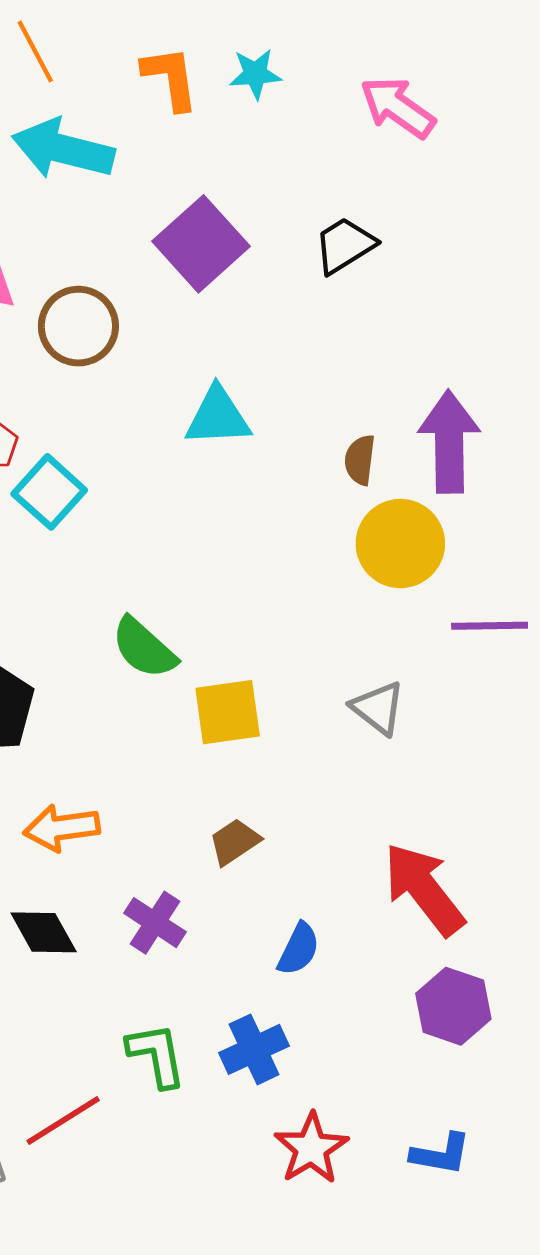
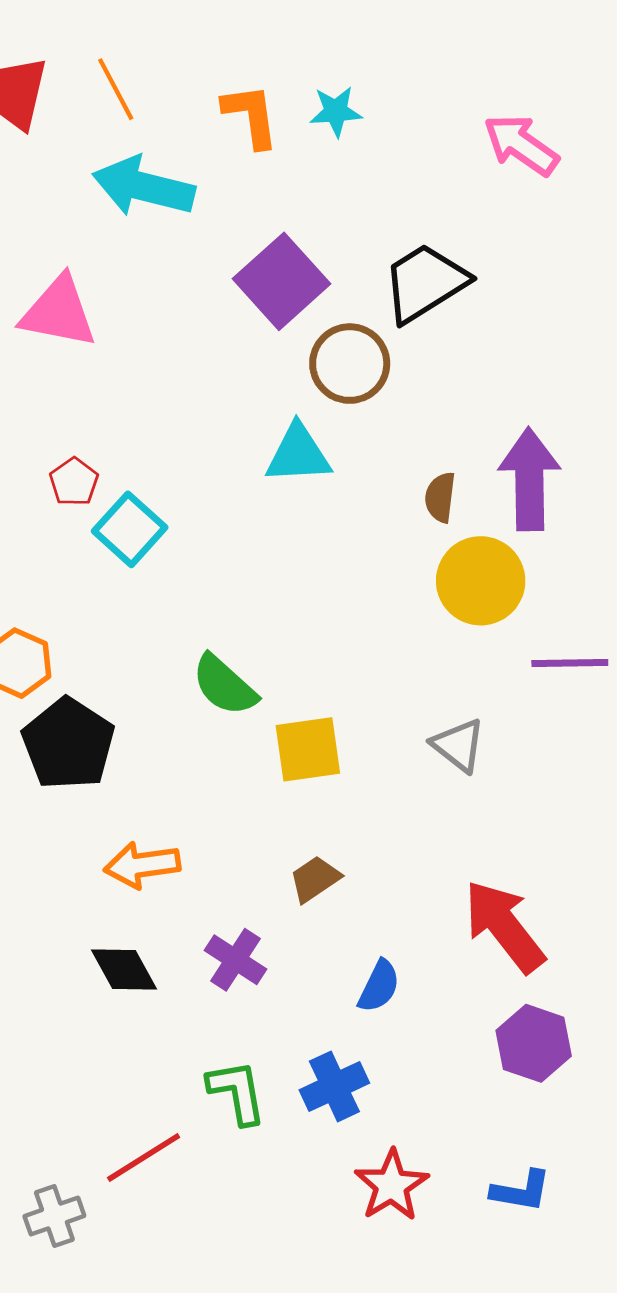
pink arrow: (398, 107) -> (521, 145), moved
black trapezoid: (345, 245) -> (425, 283), size x1.4
brown circle: (78, 326) -> (350, 364), moved

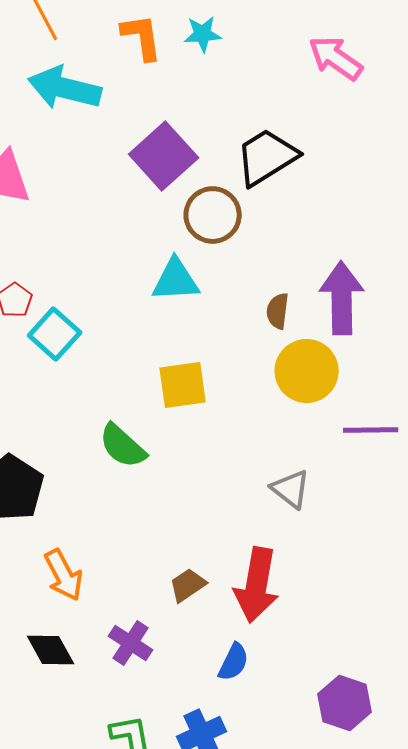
yellow square: (308, 749) -> (183, 385), moved
orange arrow: (142, 865) -> (64, 575), turned -110
red arrow: (504, 926) -> (257, 585), moved, turned -132

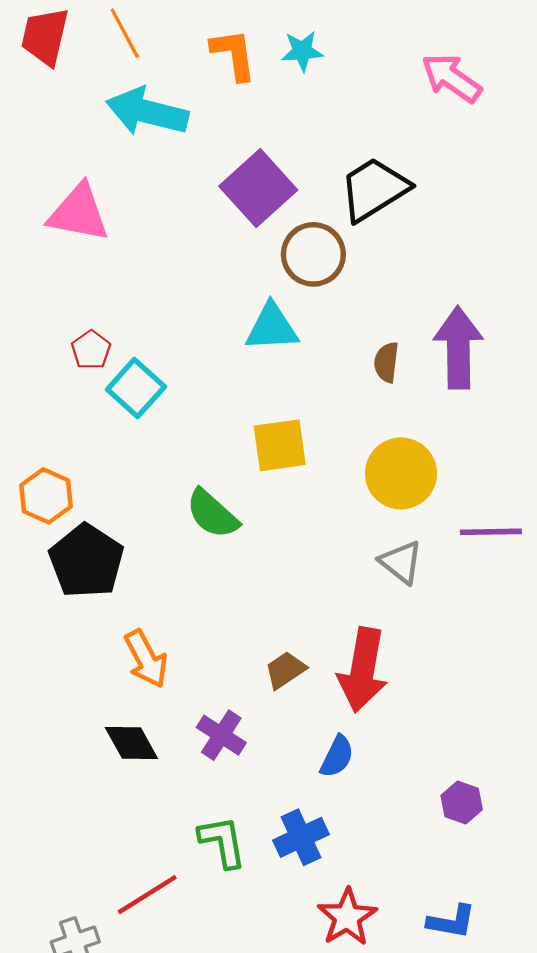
yellow circle: (307, 371) -> (401, 473), moved
purple line: (371, 430) -> (491, 532), moved
purple hexagon: (345, 703) -> (462, 803), size x0.7

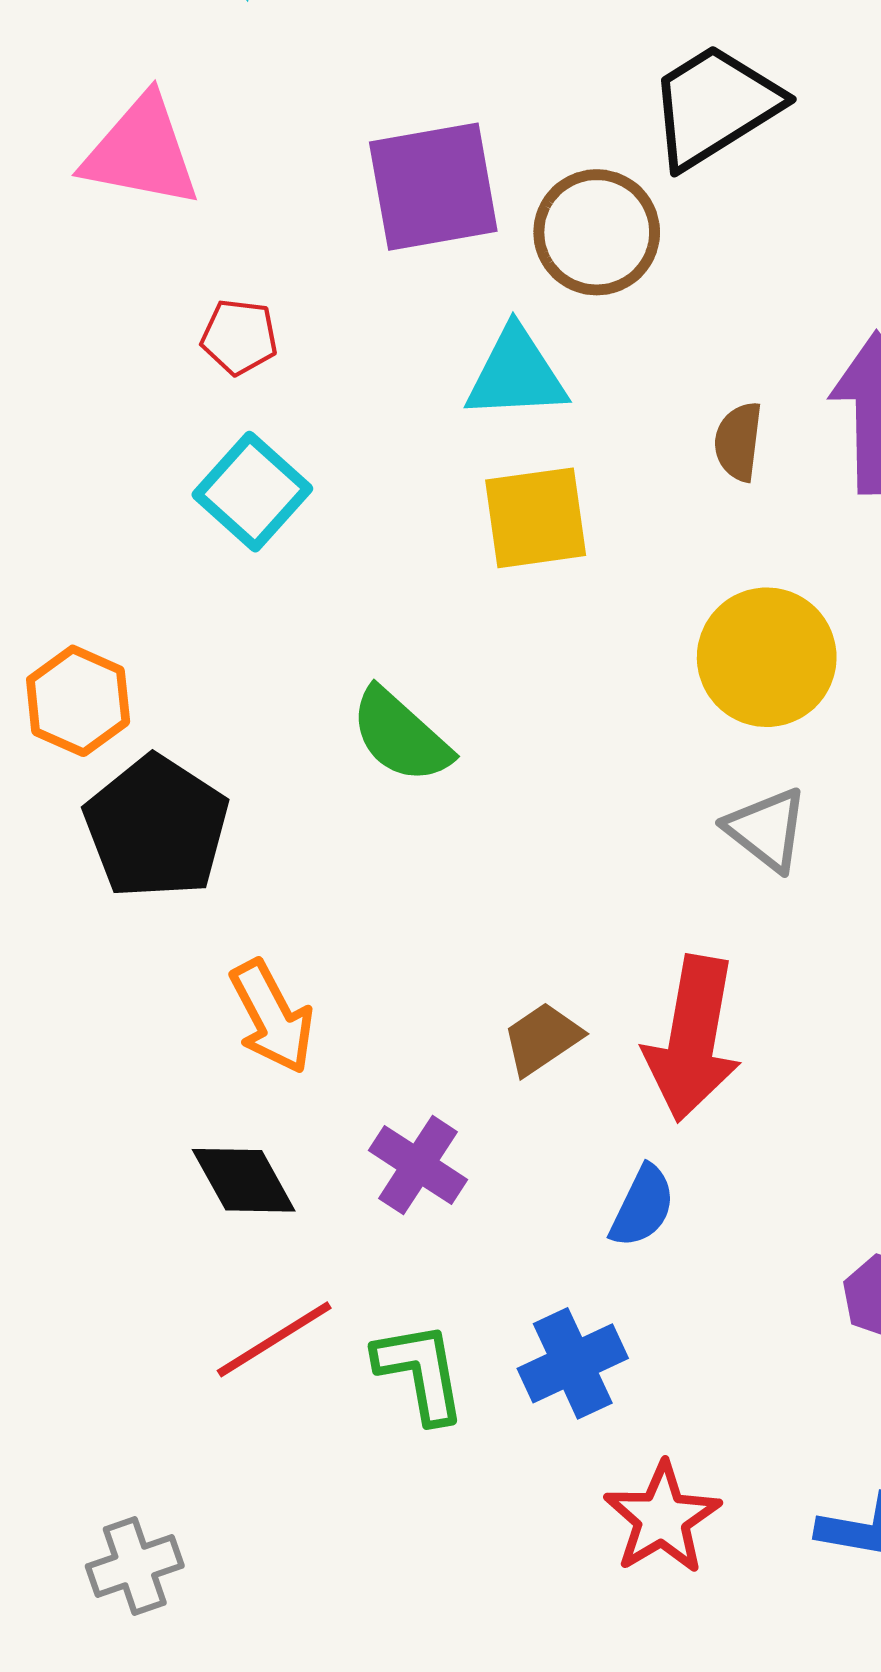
purple square: (258, 188) -> (433, 187), moved, turned 32
red pentagon: (91, 350) -> (239, 337), moved, turned -30
yellow square: (280, 445) -> (536, 518), moved
red line: (147, 895) -> (274, 1339), moved

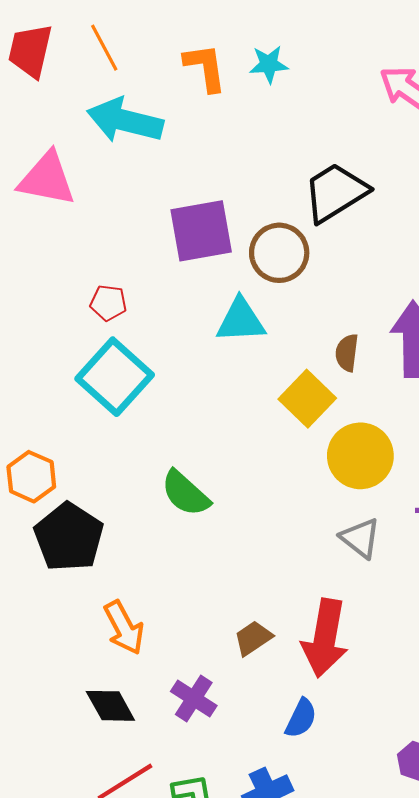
pink triangle: (141, 152) -> (47, 179), moved
cyan square: (252, 492) -> (115, 377), size x1.4
yellow square: (536, 518) -> (307, 399), moved, turned -38

